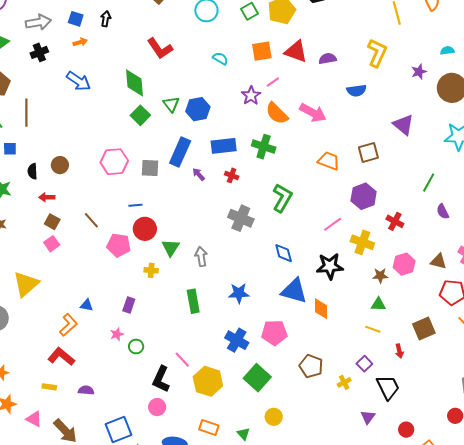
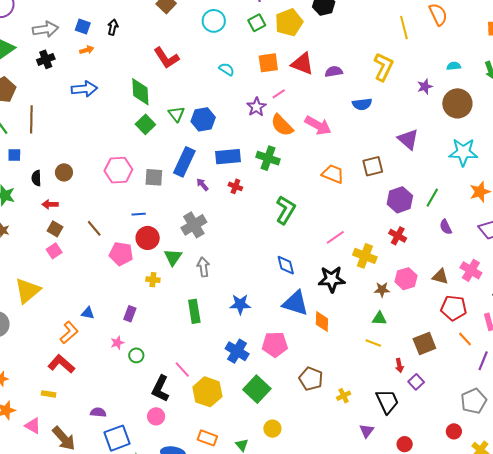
blue arrow: (79, 81) -> (84, 89), turned -40
purple hexagon: (364, 196) -> (400, 200), moved
gray cross: (241, 218) -> (194, 225), moved, turned 35
purple square: (364, 364) -> (416, 382), moved
purple semicircle: (86, 390) -> (98, 412), moved

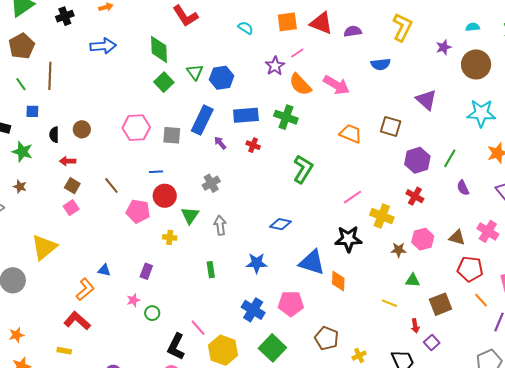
brown square: (373, 166) -> (391, 126), turned 30
gray cross: (194, 225) -> (211, 183), size x0.7
blue diamond: (286, 265) -> (281, 224), moved, turned -65
green rectangle: (194, 311) -> (211, 270), size x0.7
green triangle: (379, 318) -> (413, 280), moved

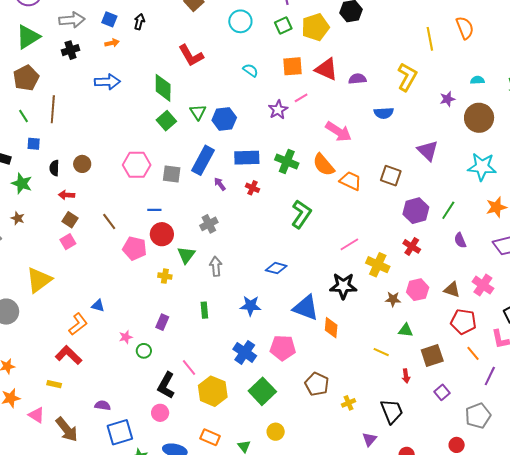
orange semicircle: (300, 84) -> (324, 165), moved
purple rectangle: (146, 271) -> (162, 322), moved
purple square: (432, 342) -> (442, 392), moved

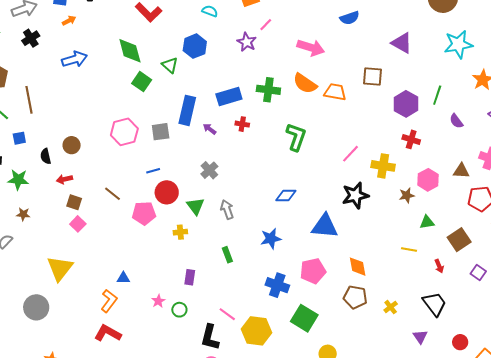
blue hexagon: (224, 119) -> (195, 46), moved
orange diamond: (331, 328) -> (358, 267), moved

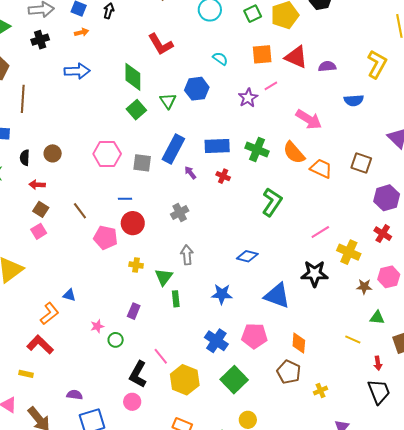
green triangle: (195, 206) -> (164, 277), moved
black trapezoid: (435, 304) -> (379, 392), moved

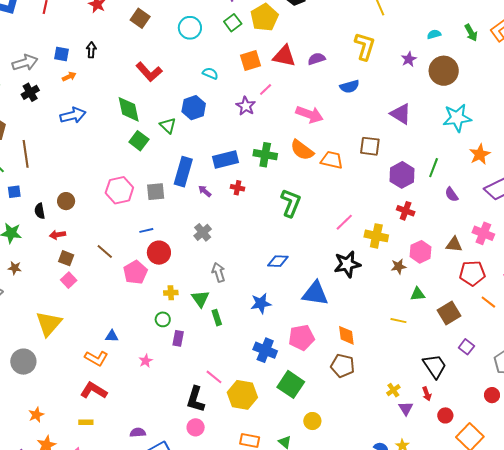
pink pentagon: (106, 238) -> (135, 272), turned -30
orange L-shape: (50, 314) -> (96, 358), turned 80
green circle: (116, 340) -> (163, 319), moved
red arrow: (378, 363) -> (427, 394), moved
yellow cross: (321, 391) -> (393, 390), moved

